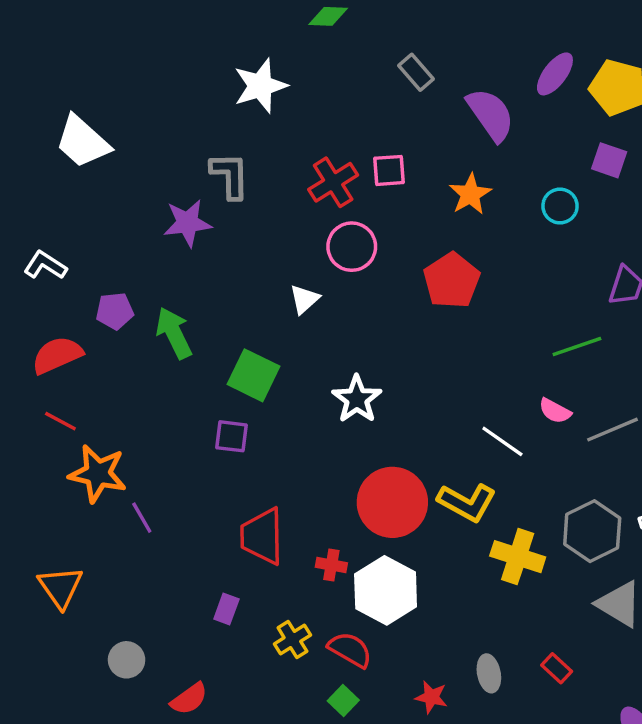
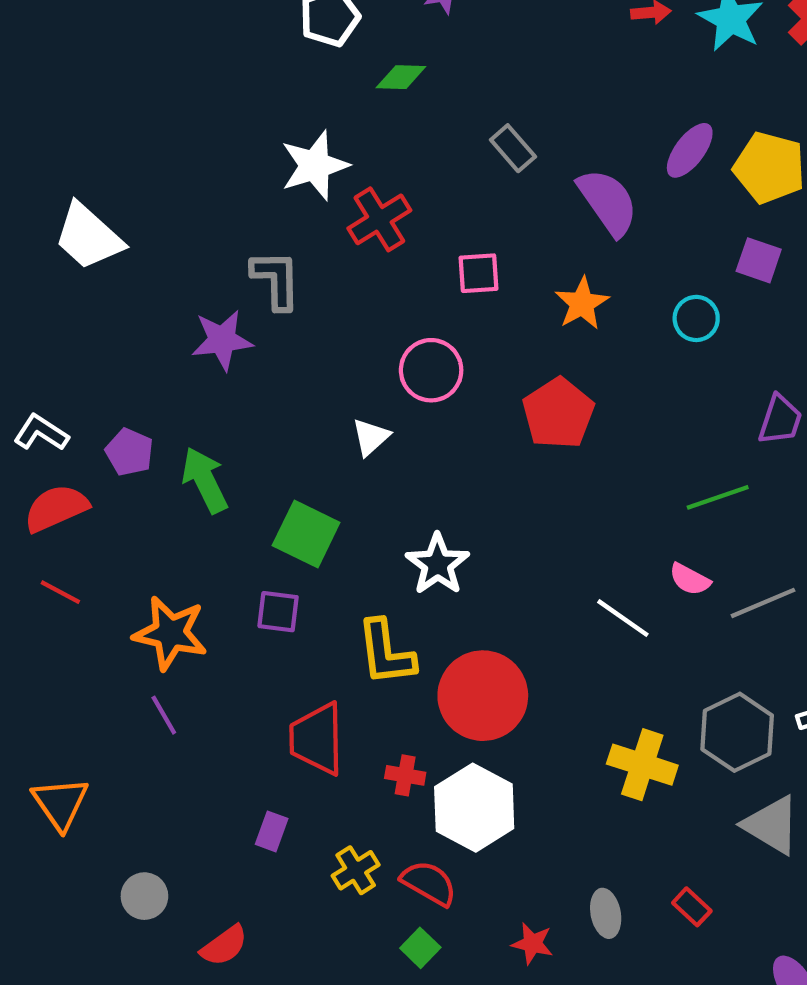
red cross: (333, 182) -> (379, 219), moved
white L-shape: (45, 265) -> (41, 433), moved
purple pentagon: (115, 311) -> (129, 452), turned 30
orange star: (98, 474) -> (170, 633), moved
yellow L-shape: (467, 502) -> (386, 653), moved, turned 54

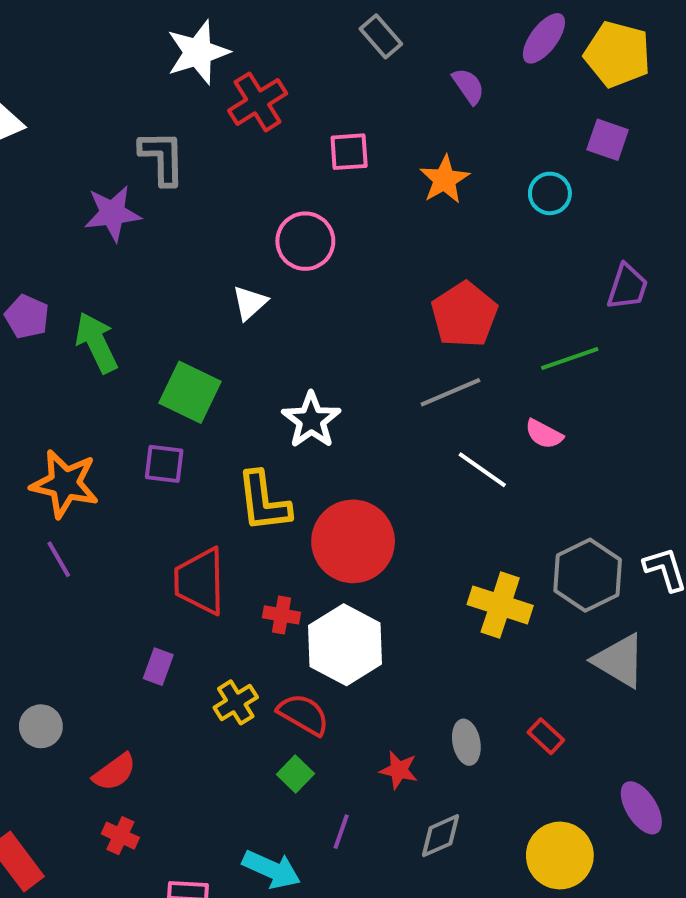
purple semicircle: (608, 202) -> (468, 86), size x0.6
red pentagon: (558, 413) -> (464, 315), moved
gray line: (763, 603) -> (450, 392), moved

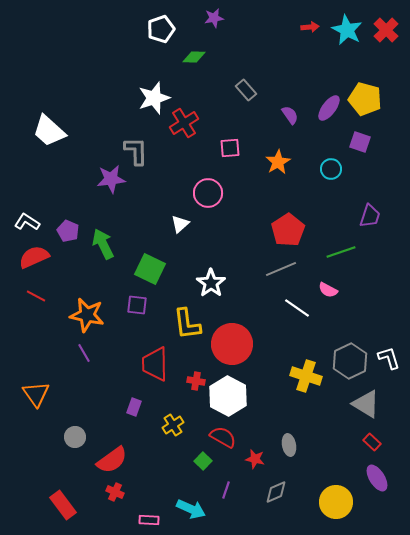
purple ellipse: (544, 38) -> (329, 108), moved
red semicircle: (303, 714) -> (223, 437), moved
red rectangle: (546, 736) -> (372, 442), moved
red semicircle: (114, 772) -> (112, 460), size x1.4

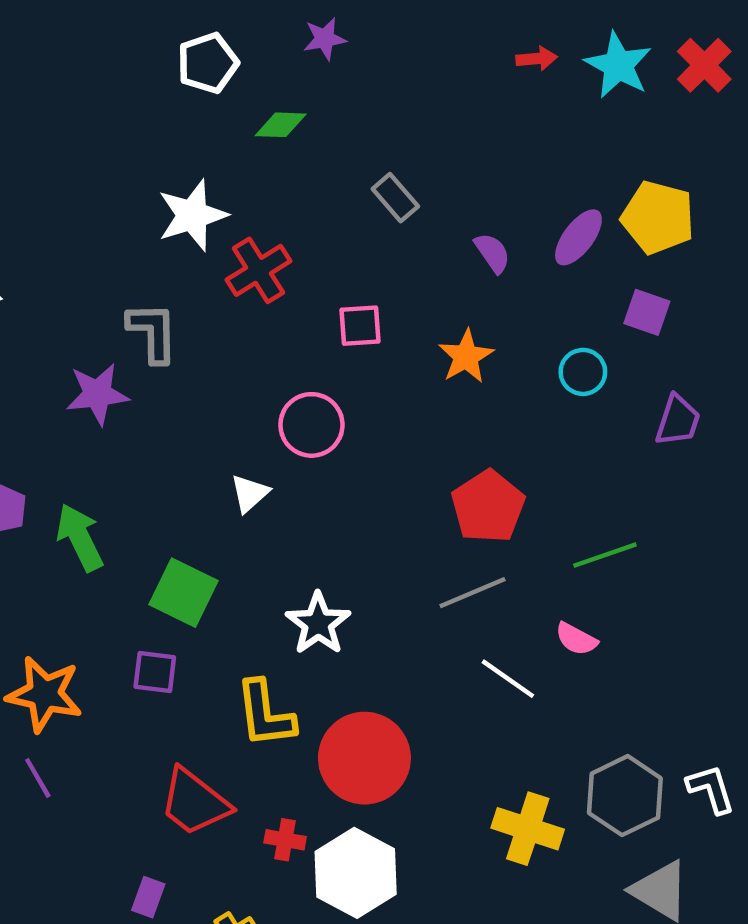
purple trapezoid: (370, 216) -> (678, 420), moved
red trapezoid: (155, 364) -> (195, 802), turned -51

